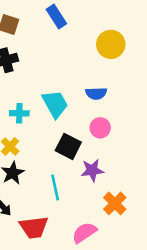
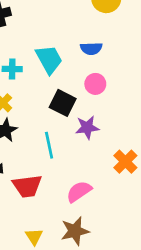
orange cross: (115, 203) -> (125, 162), moved

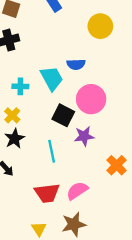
blue semicircle: (91, 48) -> (76, 64), moved
pink circle: (95, 84) -> (91, 99), size x1.6
red trapezoid: (27, 186) -> (47, 193), moved

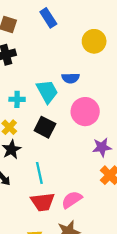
black square: (63, 115) -> (45, 127), moved
purple star: (84, 136) -> (102, 147), moved
cyan line: (52, 151) -> (39, 173), moved

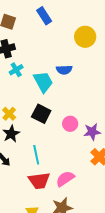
cyan cross: (17, 99) -> (16, 70), moved, turned -32
pink circle: (85, 112) -> (70, 124), moved, size x0.6

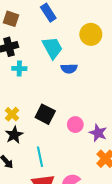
cyan cross: (16, 70) -> (19, 69), turned 32
cyan trapezoid: (43, 82) -> (52, 48), moved
purple star: (92, 132) -> (98, 133), turned 30

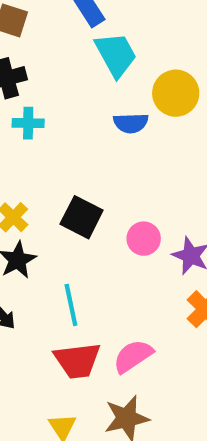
yellow circle: (91, 34) -> (176, 93), moved
cyan trapezoid: (52, 48) -> (116, 55), moved

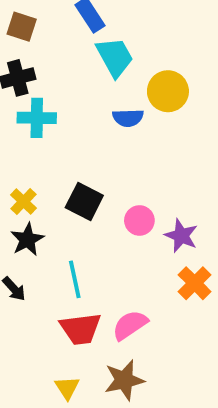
cyan cross: (28, 123) -> (37, 118), size x1.4

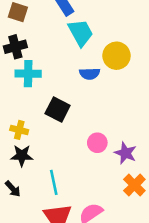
yellow cross: (23, 201) -> (19, 130), turned -30
black square: (84, 201) -> (58, 109), moved
black star: (27, 239) -> (22, 156), turned 30

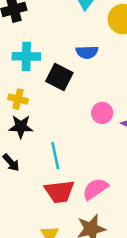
cyan cross: (28, 74) -> (26, 56), moved
blue semicircle: (90, 74) -> (87, 52), moved

